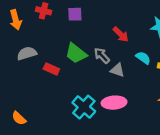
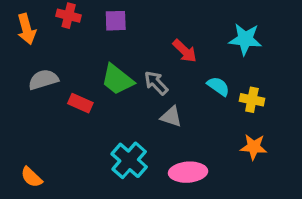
gray triangle: (117, 70) -> (171, 117), moved
pink ellipse: (114, 103) -> (188, 172), moved

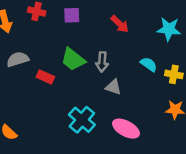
red arrow: (185, 51) -> (120, 24), moved
gray arrow: (156, 83) -> (102, 62), turned -132
pink ellipse: (188, 172) -> (126, 129), turned 32

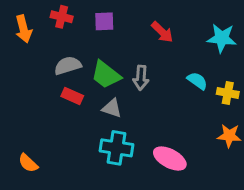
gray semicircle: (18, 59) -> (68, 66), moved
gray triangle: (113, 87) -> (112, 108), moved
cyan cross: (82, 120) -> (116, 148), turned -32

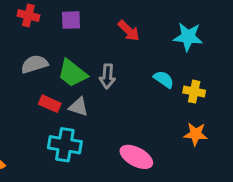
red rectangle: (72, 96) -> (50, 104), moved
cyan cross: (116, 148) -> (65, 145), moved

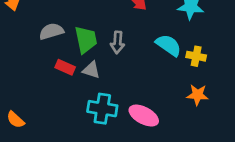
green trapezoid: (72, 73) -> (86, 40), turned -140
cyan semicircle: (164, 79) -> (169, 45), size x1.4
cyan cross: (65, 145) -> (102, 109), moved

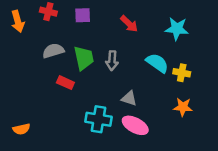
gray triangle: (91, 70) -> (129, 98), moved
orange semicircle: (15, 120) -> (21, 129), turned -56

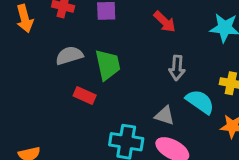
gray arrow: (112, 61) -> (177, 68), moved
cyan semicircle: (157, 63) -> (200, 102), moved

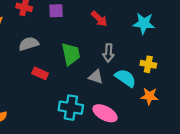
green trapezoid: (108, 65) -> (71, 54), moved
gray triangle: (165, 116) -> (96, 77), moved

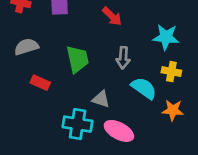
cyan star: (144, 23) -> (166, 37), moved
gray triangle: (96, 77) -> (101, 99), moved

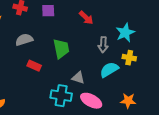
cyan star: (166, 37) -> (125, 33), turned -30
gray arrow: (123, 58) -> (103, 45), moved
cyan semicircle: (144, 88) -> (109, 70), turned -66
orange star: (173, 110) -> (128, 101), moved

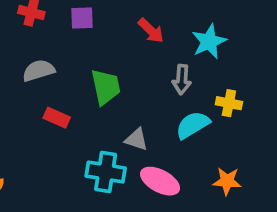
cyan star: (125, 33) -> (209, 42), moved

